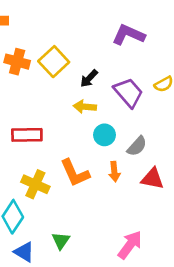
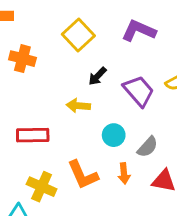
yellow square: (54, 62) -> (78, 35), moved
yellow arrow: (85, 107) -> (78, 106), moved

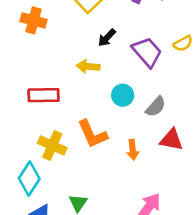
orange arrow: (124, 173) -> (133, 150), moved

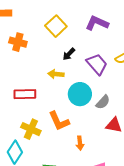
cyan circle: (123, 95) -> (80, 94), size x1.5
orange arrow: (133, 150) -> (80, 143), moved

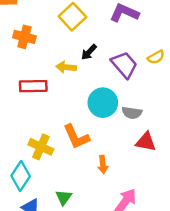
yellow arrow: (56, 74) -> (66, 67), moved
red rectangle: (25, 94) -> (33, 86), moved
gray semicircle: (103, 102) -> (132, 113), turned 56

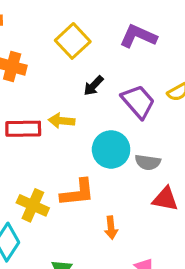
yellow arrow: (66, 67) -> (62, 121), moved
orange L-shape: (76, 137) -> (78, 193), turned -72

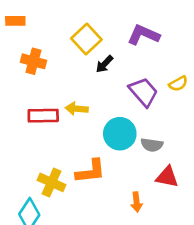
black arrow: (93, 86) -> (104, 64), moved
orange arrow: (111, 228) -> (136, 202), moved

